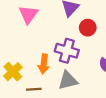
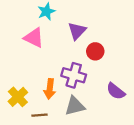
pink triangle: (28, 14) -> (34, 38), turned -40

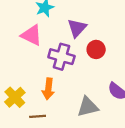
purple cross: (74, 75) -> (61, 57), moved
gray triangle: (75, 106) -> (88, 107), moved

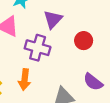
red circle: (96, 49) -> (84, 41), moved

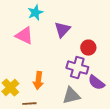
purple cross: (38, 48) -> (77, 68), moved

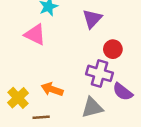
purple triangle: (62, 30) -> (92, 19), moved
orange arrow: (38, 81) -> (52, 89), turned 102

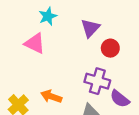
red circle: (113, 49) -> (110, 48), moved

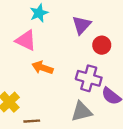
orange arrow: (51, 96) -> (42, 68), moved

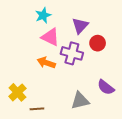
pink triangle: (26, 40) -> (50, 37), moved
purple cross: (89, 78) -> (72, 53), moved

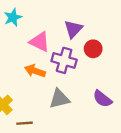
cyan star: (43, 15) -> (13, 17), moved
gray triangle: (80, 101) -> (59, 99), moved

